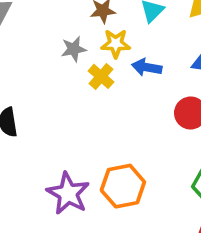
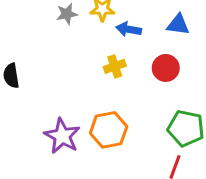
yellow cross: (101, 76) -> (115, 66), moved, turned 30

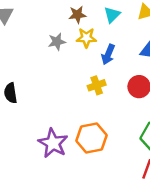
blue arrow: (129, 29) -> (108, 55), turned -78

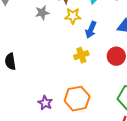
gray star: (57, 42) -> (42, 13), moved
purple star: (53, 143) -> (45, 103), size x0.6

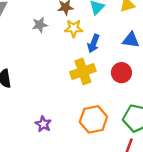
yellow cross: (81, 55) -> (83, 71), size x1.5
orange hexagon: (77, 99) -> (93, 119), moved

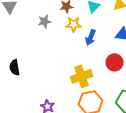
yellow cross: (83, 71) -> (82, 76), moved

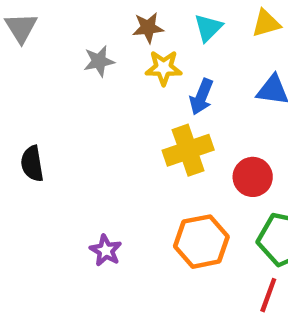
red circle: (115, 62) -> (253, 177), moved
yellow cross: (82, 76) -> (188, 150), moved

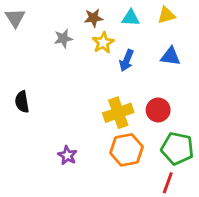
cyan triangle: (208, 28) -> (131, 18), turned 48
yellow star: (164, 68) -> (103, 43), turned -30
yellow cross: (188, 150) -> (118, 113), moved

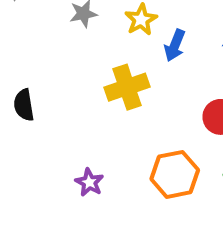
yellow cross: (118, 113) -> (127, 87), moved

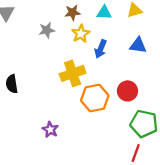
orange hexagon: (175, 174) -> (95, 98), moved

